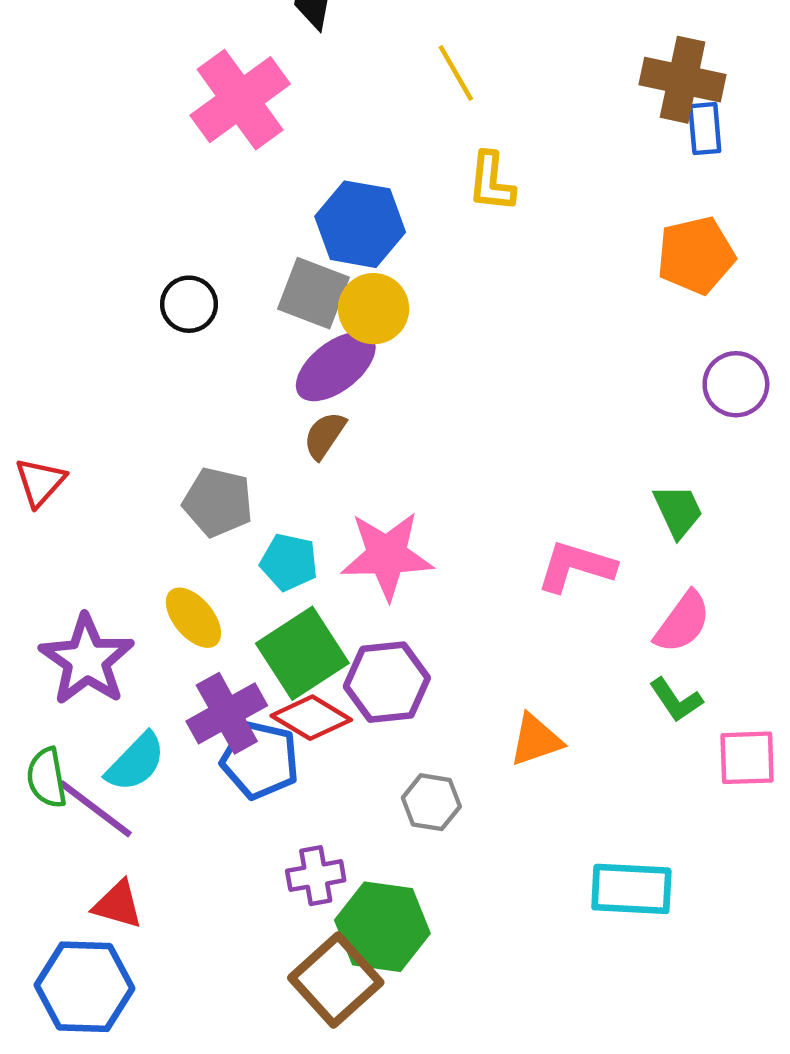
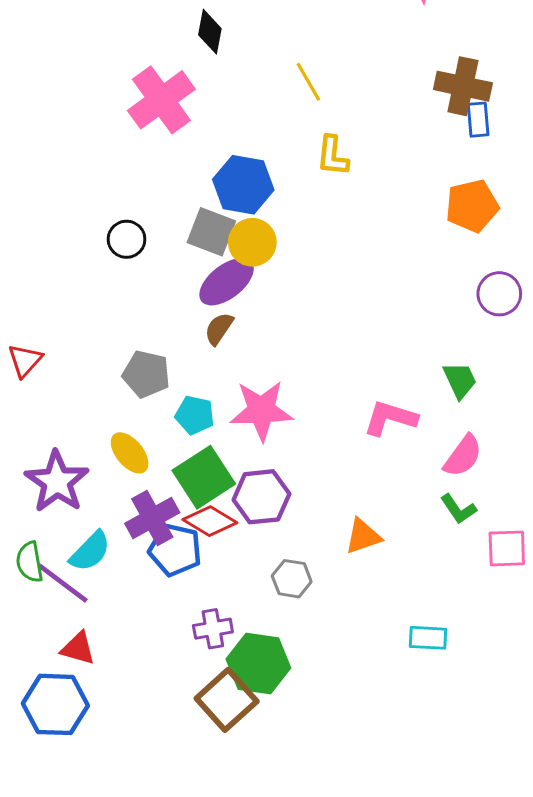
cyan rectangle: (631, 889) -> (428, 638), size x0.7

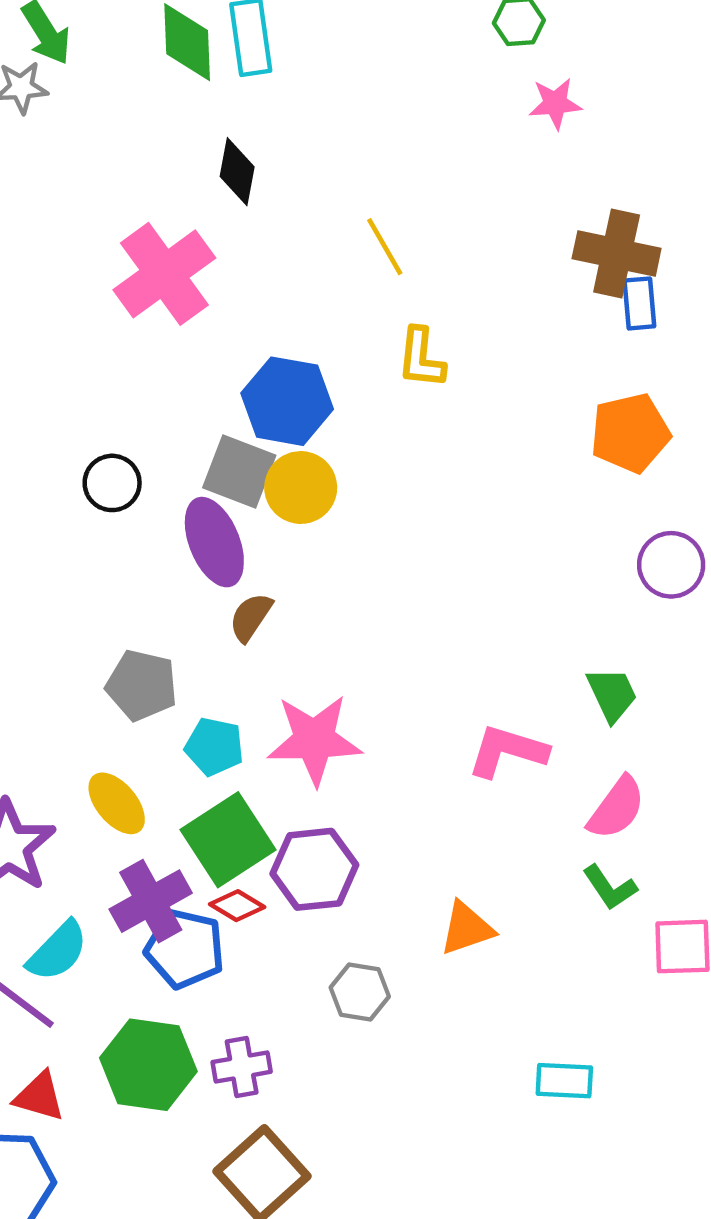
purple ellipse: (227, 282) -> (214, 542), moved, turned -74
red diamond: (210, 521) -> (237, 906), size x0.7
green hexagon: (258, 664) -> (148, 1065), moved

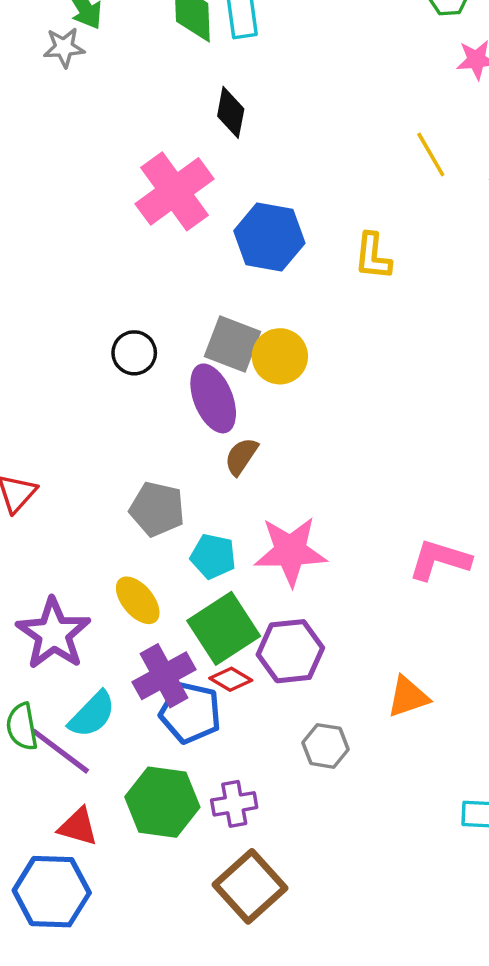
yellow line: (385, 247) -> (431, 155), moved
blue hexagon: (287, 401) -> (269, 237), moved

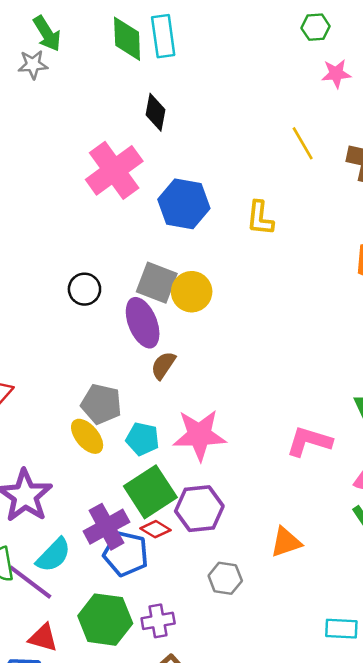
yellow ellipse: (138, 600) -> (87, 436), moved

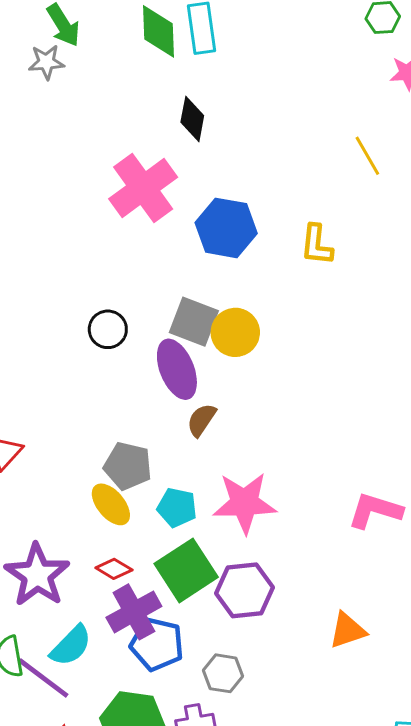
red diamond: (155, 529) -> (114, 569), moved
gray hexagon: (225, 578) -> (223, 673), moved

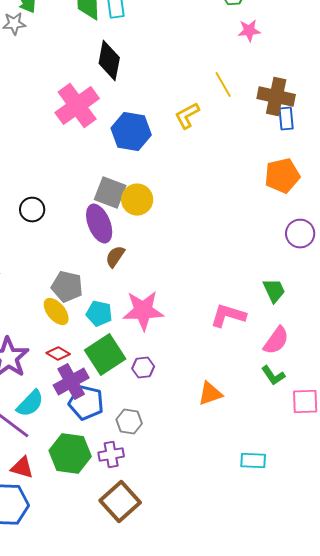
black diamond: (192, 119) -> (109, 61), size x1.4
yellow L-shape: (317, 245) -> (187, 116), moved, turned 56
black circle: (108, 329) -> (32, 210), moved
purple hexagon: (244, 590) -> (143, 368), size x0.6

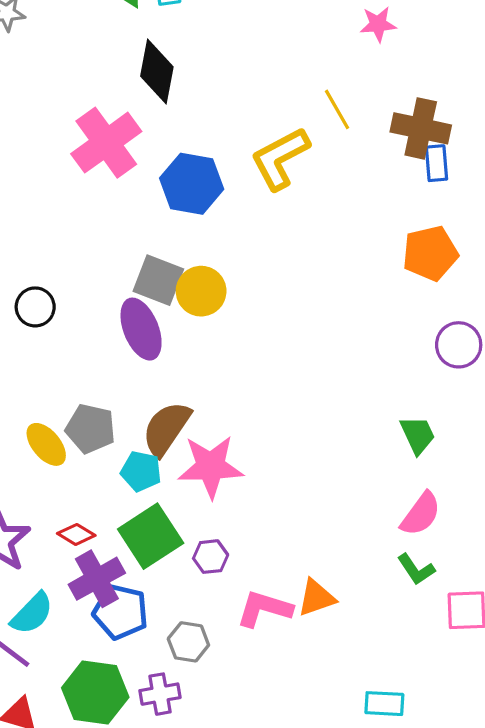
yellow L-shape: (187, 116) -> (280, 158), size x1.5
brown semicircle: (115, 257) -> (166, 429), moved, size x1.6
yellow ellipse: (56, 312) -> (46, 444), moved
pink L-shape: (228, 316) -> (264, 609), moved

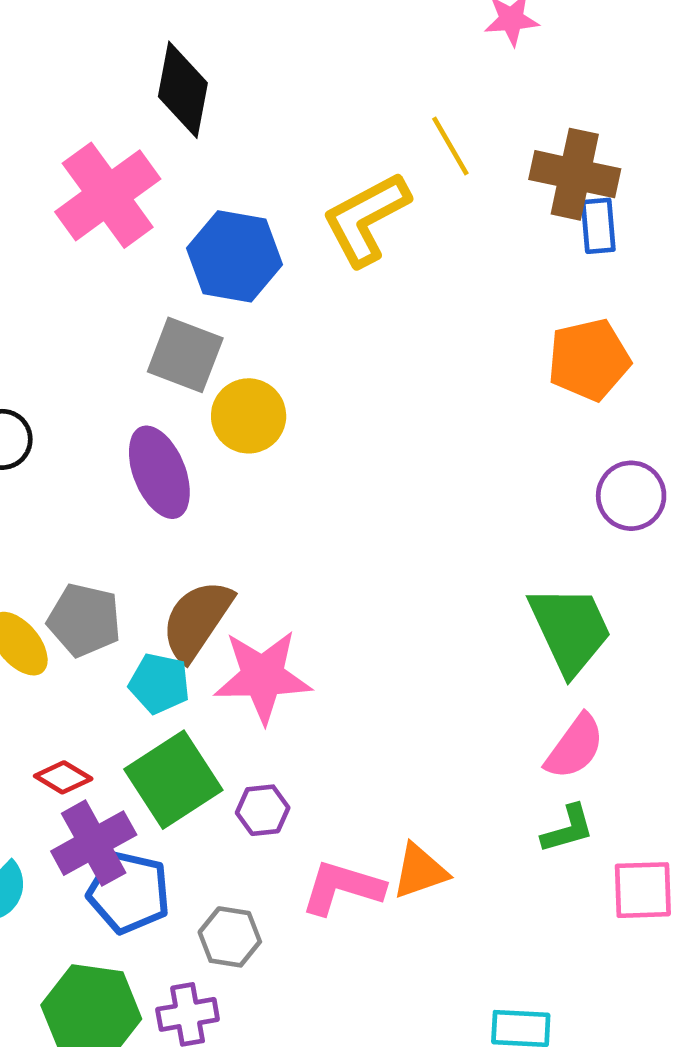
gray square: (158, 280) -> (185, 355), moved
green trapezoid: (418, 435) -> (570, 629), size x1.6
green L-shape: (416, 569) -> (568, 829), turned -72

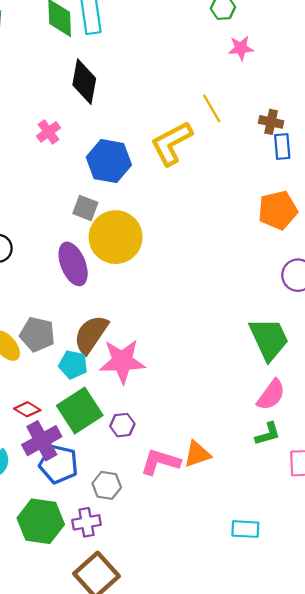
brown cross: (575, 174) -> (271, 122), size x0.6
pink cross: (108, 195) -> (48, 132), size x0.5
gray square: (185, 355) -> (85, 208), size x0.7
yellow circle: (249, 416) -> (116, 237), size x1.5

